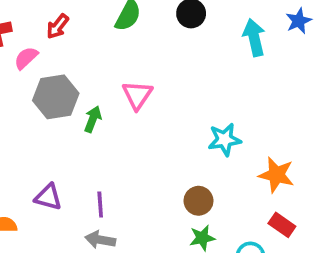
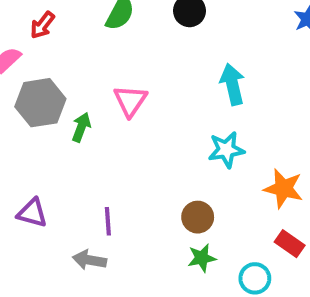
cyan arrow: (254, 38) -> (232, 84), moved
purple line: (100, 204) -> (108, 221), moved

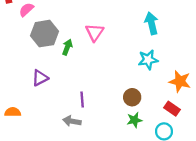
purple triangle: (32, 213) -> (40, 78), moved, turned -42
red rectangle: (290, 244) -> (172, 109), moved

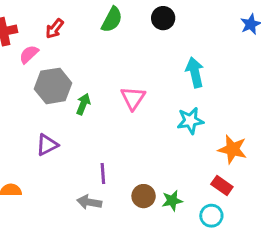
pink triangle: (95, 32) -> (133, 98), moved
brown circle: (132, 97) -> (144, 196), moved

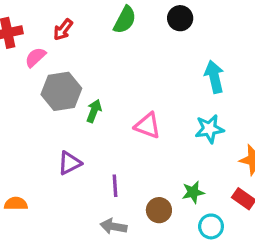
pink triangle: (133, 98) -> (148, 126), moved, turned -44
purple triangle: (47, 145) -> (70, 163), moved
green star: (172, 201) -> (193, 192), moved
gray arrow: (89, 202) -> (113, 226), moved
cyan circle: (211, 216) -> (211, 226), moved

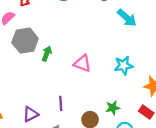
cyan arrow: (214, 77) -> (127, 18), moved, turned 144
purple triangle: (70, 163) -> (30, 114), moved

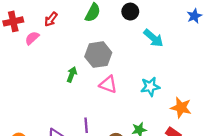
gray hexagon: (25, 41) -> (98, 55), moved

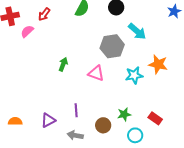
gray hexagon: (98, 55) -> (112, 46), moved
orange star: (181, 108) -> (158, 64), moved

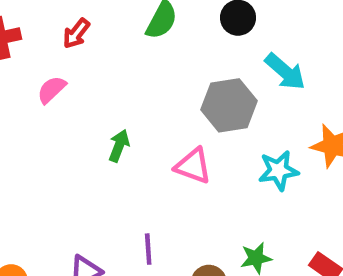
pink semicircle: (27, 31) -> (52, 90), moved

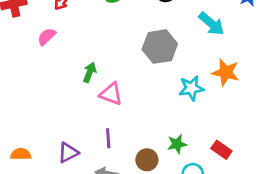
cyan arrow: (285, 72) -> (211, 24), moved
pink triangle: (193, 166) -> (111, 94), moved

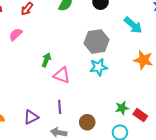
cyan star: (191, 88) -> (98, 67), moved
green star: (177, 144) -> (122, 108), moved

